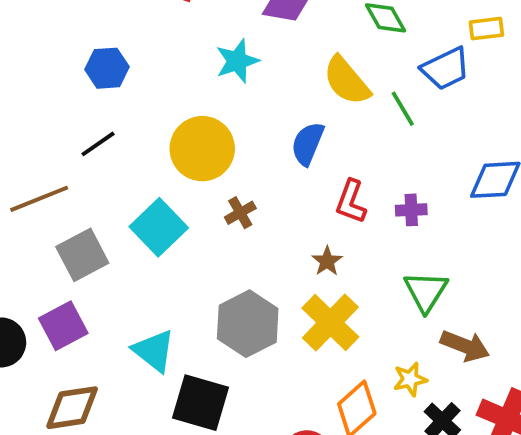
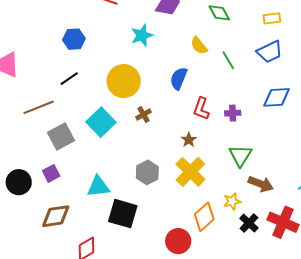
blue trapezoid: (446, 69) -> (270, 52), moved
yellow semicircle: (347, 81) -> (199, 46), size x0.7
gray hexagon: (248, 324) -> (147, 172), size x0.7
purple square: (63, 326) -> (51, 173), size x0.7
cyan triangle: (154, 351) -> (98, 187), turned -45

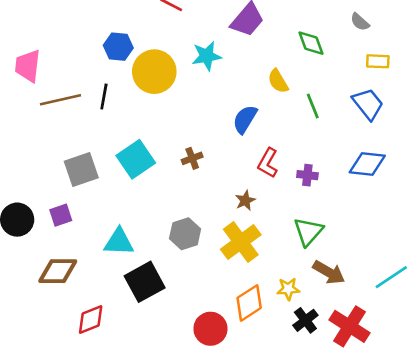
blue trapezoid: (270, 52) -> (368, 104), turned -112
black line: (69, 79) -> (104, 97), turned -54
yellow circle: (124, 81) -> (154, 72), moved
brown line: (39, 107) -> (60, 100), moved
black square: (123, 214) -> (145, 282), turned 36

